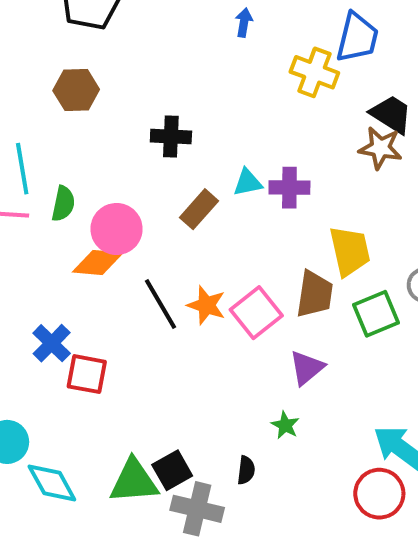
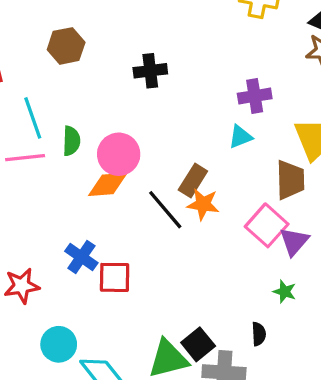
cyan triangle: (248, 182) -> (240, 137), moved
brown rectangle: (199, 209) -> (193, 180), moved
pink square: (256, 313) -> (267, 225), moved

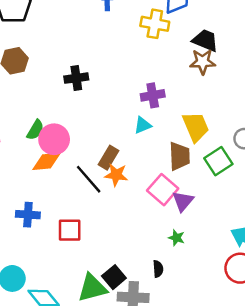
green semicircle: (71, 141) -> (35, 130), moved, turned 30
blue cross: (81, 257) -> (28, 215), turned -30
red square: (115, 277) -> (70, 230), moved

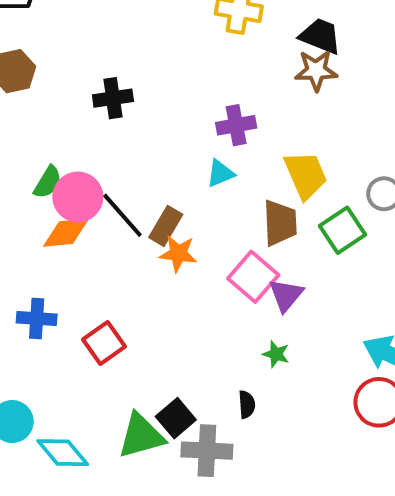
black line: (89, 179) -> (122, 215), moved
red square: (70, 230) -> (104, 343), turned -35

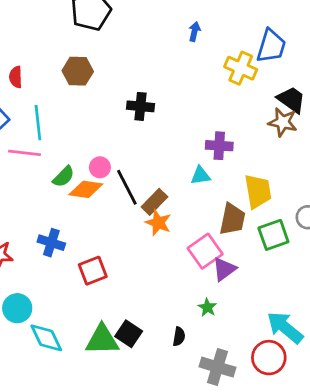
green semicircle: (48, 182) -> (64, 177), moved
pink circle: (78, 197) -> (100, 167), size x0.6
black square: (176, 418) -> (129, 334), turned -30
gray cross: (207, 451) -> (217, 367), moved

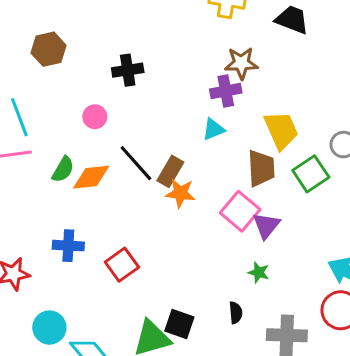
brown star: (283, 122) -> (241, 63), moved
pink circle: (100, 167) -> (95, 117), moved

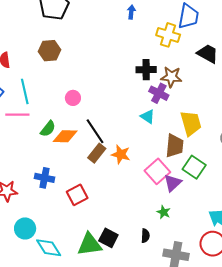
black cross: (128, 70) -> (146, 70), moved
purple cross: (226, 91) -> (159, 93), turned 30
cyan triangle: (213, 129) -> (148, 117), turned 49
brown rectangle: (170, 171) -> (97, 153), moved
green square: (311, 174) -> (194, 167), moved, turned -30

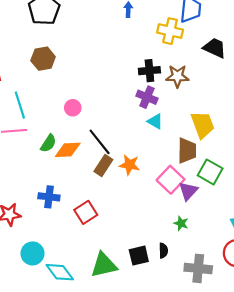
purple cross: (159, 93) -> (147, 97), moved
black square: (108, 238) -> (139, 256), moved, turned -36

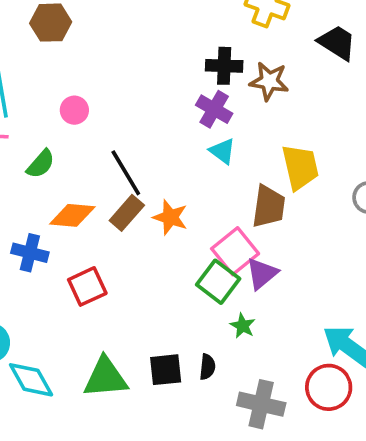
pink circle: (73, 108) -> (74, 110), moved
orange diamond: (68, 150) -> (72, 215), moved
green square: (210, 172) -> (218, 282), moved

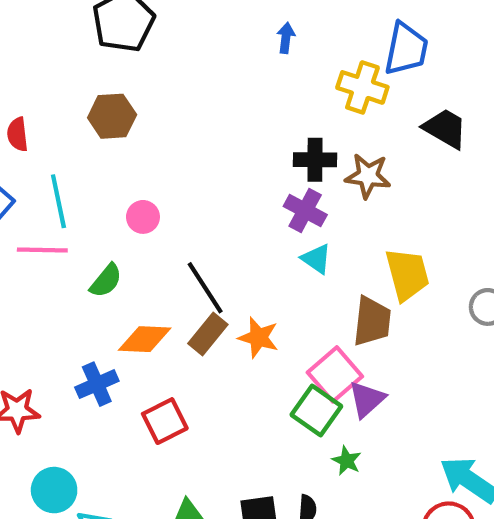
blue cross: (30, 253) -> (97, 384), turned -36

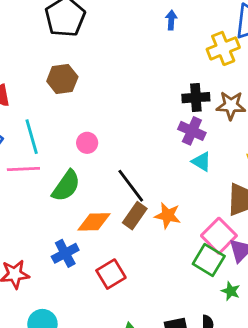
yellow cross: (362, 87) -> (223, 48), turned -36
green semicircle: (106, 281) -> (66, 186), size x1.4

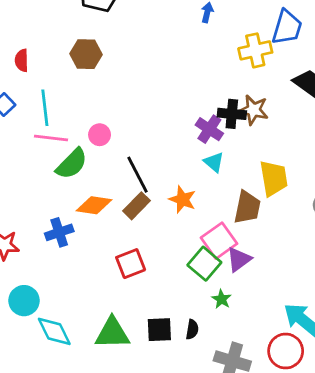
black cross: (196, 98) -> (232, 114), moved
pink circle: (87, 143) -> (100, 135), moved
pink line: (23, 169) -> (51, 138), moved
orange star: (168, 215) -> (182, 199), moved
red square: (111, 274) -> (131, 264), moved

